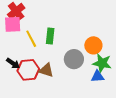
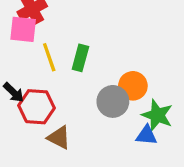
orange circle: (93, 45) -> (133, 86), moved
brown triangle: (46, 70) -> (59, 138), moved

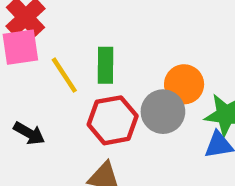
red hexagon: (36, 107) -> (113, 120), moved

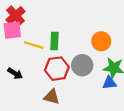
yellow line: (64, 75) -> (34, 45), turned -42
orange circle: (184, 84) -> (101, 41), moved

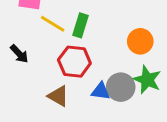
gray circle: (82, 65) -> (121, 87), moved
blue triangle: (109, 83) -> (101, 91), moved

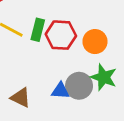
red hexagon: (74, 62) -> (61, 35), moved

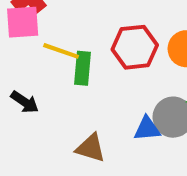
green rectangle: (38, 30) -> (82, 68), moved

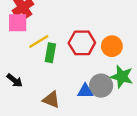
yellow line: (61, 51) -> (39, 42), turned -55
black arrow: (25, 102) -> (15, 80), moved

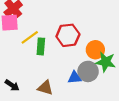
orange circle: (112, 46) -> (95, 50), moved
black arrow: (15, 80) -> (12, 85), moved

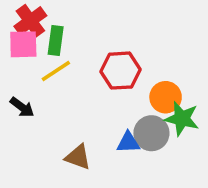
green rectangle: (41, 46) -> (56, 40), moved
black arrow: (12, 85) -> (22, 107), moved

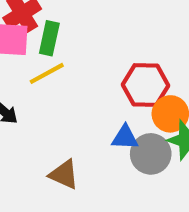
red hexagon: (120, 71) -> (145, 85), moved
blue triangle: (128, 142) -> (125, 137), moved

